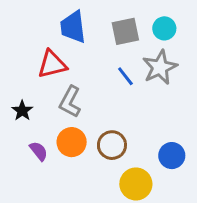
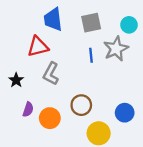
cyan circle: (164, 28) -> (129, 25), moved
blue line: (125, 76) -> (91, 55), turned 32
orange circle: (72, 142) -> (50, 118), moved
purple semicircle: (39, 151) -> (28, 109), turned 56

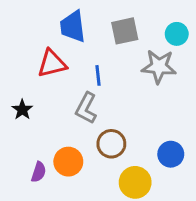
gray star: (116, 49) -> (159, 67), turned 30
blue line: (91, 55) -> (98, 75), moved
gray L-shape: (51, 74) -> (86, 108), moved
purple semicircle: (28, 109) -> (39, 172), moved

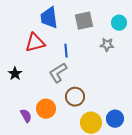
gray star: (159, 67) -> (107, 45), size x0.6
gray L-shape: (86, 108) -> (58, 73), turned 30
blue circle: (171, 154) -> (115, 119), moved
purple semicircle: (39, 172) -> (26, 116), turned -48

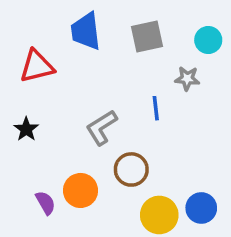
red triangle: (35, 43) -> (37, 66), moved
blue line: (66, 51) -> (156, 108), moved

